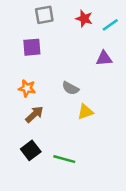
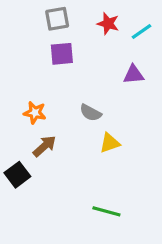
purple square: (32, 47) -> (62, 54), moved
black square: (31, 150) -> (17, 175), moved
green line: (64, 159) -> (106, 211), moved

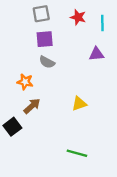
cyan line: (141, 32) -> (102, 23), turned -56
gray semicircle: (91, 113) -> (47, 62), moved

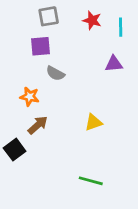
purple square: (45, 39) -> (40, 46), moved

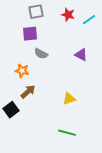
cyan line: (121, 27) -> (89, 20), turned 56
purple triangle: (114, 64) -> (81, 55), moved, turned 32
yellow triangle: (93, 122) -> (69, 99), moved

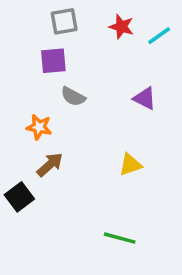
yellow triangle: (69, 99) -> (130, 165), moved

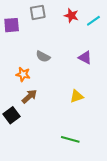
purple square: (53, 61) -> (12, 25), moved

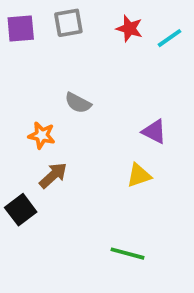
purple square: (12, 25) -> (21, 29), moved
purple triangle: (85, 58) -> (154, 132), moved

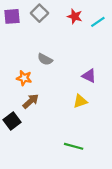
gray square: (68, 23) -> (39, 13), turned -35

